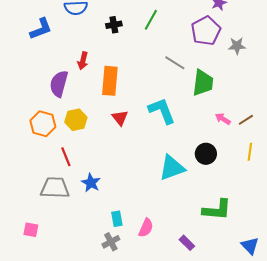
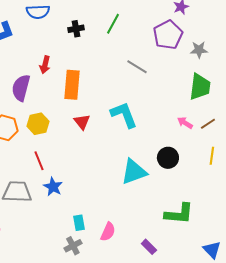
green trapezoid: (203, 83) -> (200, 87), moved
red line: (66, 157) -> (39, 161), moved

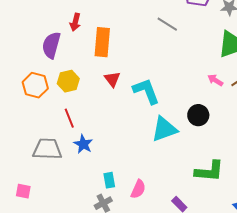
cyan L-shape: (124, 115) -> (146, 91), moved

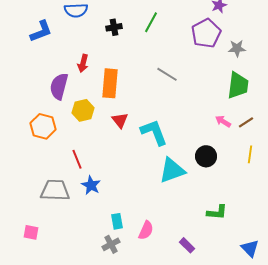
gray line: (167, 24) -> (167, 74), moved
yellow hexagon: (68, 81) -> (83, 110), moved
green L-shape: (209, 171) -> (217, 212), size x0.7

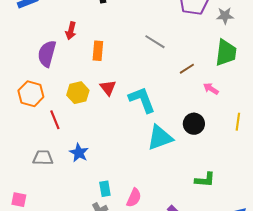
orange rectangle: (110, 83) -> (98, 51), size x0.7
yellow hexagon: (83, 110) -> (78, 93), moved
brown line: (246, 122) -> (187, 69), moved
red line: (77, 159) -> (55, 120), moved
gray trapezoid: (55, 190) -> (43, 158), size x0.7

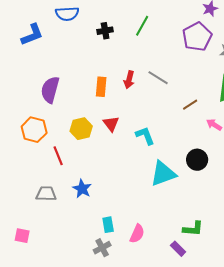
red arrow: (71, 31) -> (129, 80), moved
cyan L-shape: (142, 100) -> (145, 136), size x0.7
green L-shape: (205, 180) -> (193, 229), moved

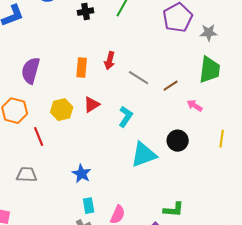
gray line: (158, 78) -> (139, 78), moved
red triangle: (111, 124) -> (92, 105), turned 36
cyan L-shape: (145, 136) -> (126, 117), turned 55
blue star: (82, 189) -> (82, 174), moved

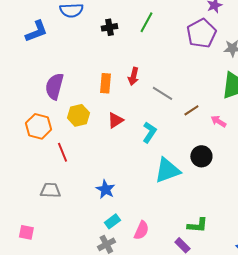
brown line: (171, 86) -> (191, 110), moved
yellow hexagon: (62, 110) -> (78, 115), moved
cyan rectangle: (89, 206) -> (112, 221), turned 63

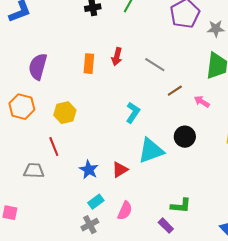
gray line: (162, 93) -> (155, 65), moved
yellow hexagon: (78, 115) -> (65, 113), moved
red triangle: (115, 120) -> (120, 170), moved
red line: (62, 152) -> (54, 147), moved

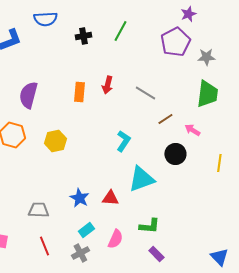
black circle: (185, 137) -> (175, 154), moved
red line: (54, 147) -> (44, 246), moved
red triangle: (120, 170) -> (110, 198), turned 36
gray trapezoid: (34, 171) -> (38, 210), moved
green L-shape: (181, 206) -> (149, 226), moved

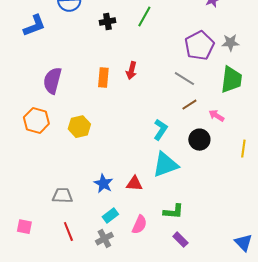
purple pentagon: (175, 42) -> (199, 46), moved
gray line: (145, 93) -> (184, 79), moved
cyan L-shape: (123, 141) -> (160, 130), moved

